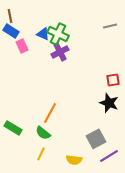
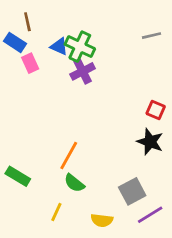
brown line: (10, 16) -> (27, 22), moved
red square: (113, 80) -> (156, 110), turned 32
green semicircle: (43, 133) -> (74, 183), moved

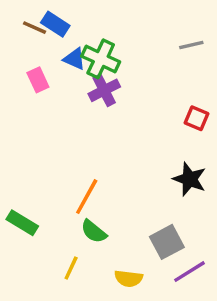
brown line: (27, 22) -> (34, 28), turned -54
blue rectangle: (15, 42) -> (55, 24), moved
red square: (156, 110) -> (196, 118), moved

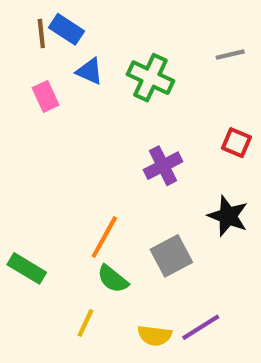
brown line: (34, 28) -> (41, 34), turned 60
green cross: (101, 59) -> (150, 78), moved
purple cross: (104, 90) -> (163, 166), moved
gray square: (167, 242) -> (171, 256), moved
purple line: (190, 272) -> (201, 327), moved

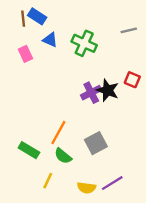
black star: (228, 216) -> (108, 90), moved
green rectangle: (27, 268) -> (29, 150), moved

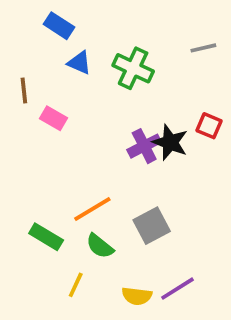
brown line: (23, 19) -> (24, 90), moved
pink rectangle: (25, 54) -> (53, 118), moved, turned -35
orange line: (58, 133) -> (92, 209), turned 30

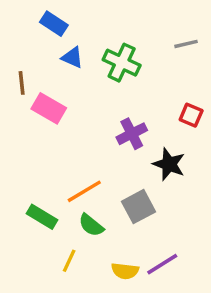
pink rectangle: (53, 118) -> (49, 108), size x1.4
black star: (170, 142) -> (169, 164), moved

